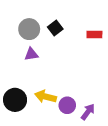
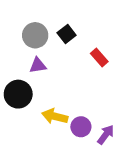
red rectangle: (94, 35) -> (99, 58), moved, turned 48
black circle: (15, 100) -> (18, 94), moved

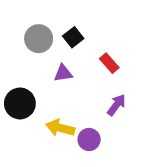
purple triangle: (38, 65) -> (63, 73), moved
purple arrow: (106, 135) -> (116, 105), moved

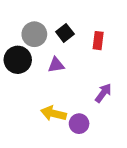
red rectangle: (109, 63) -> (98, 41), moved, turned 48
black circle: (20, 103) -> (18, 60), moved

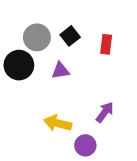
purple arrow: (103, 93) -> (105, 112), moved
purple circle: (79, 124) -> (85, 145), moved

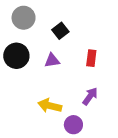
gray circle: (37, 37) -> (24, 18), moved
red rectangle: (106, 44) -> (91, 58), moved

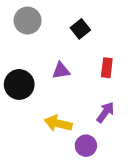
black square: (60, 31) -> (80, 29), moved
black circle: (16, 56) -> (19, 84), moved

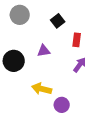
red rectangle: (107, 68) -> (77, 40), moved
purple arrow: (105, 112) -> (80, 65), moved

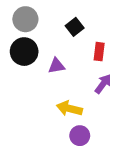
black circle: (14, 61) -> (24, 52), moved
yellow arrow: (42, 89) -> (69, 108), moved

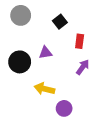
black circle: (24, 52) -> (20, 62), moved
yellow arrow: (69, 108) -> (44, 89), moved

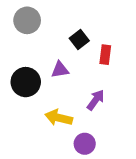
black square: (60, 22) -> (79, 40), moved
purple arrow: (83, 67) -> (96, 100), moved

